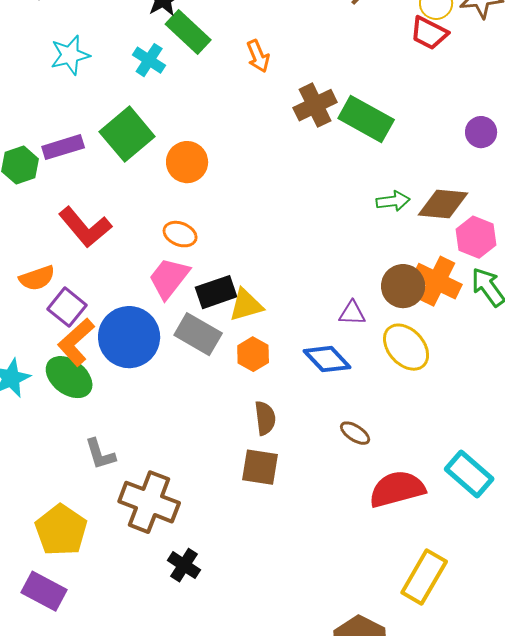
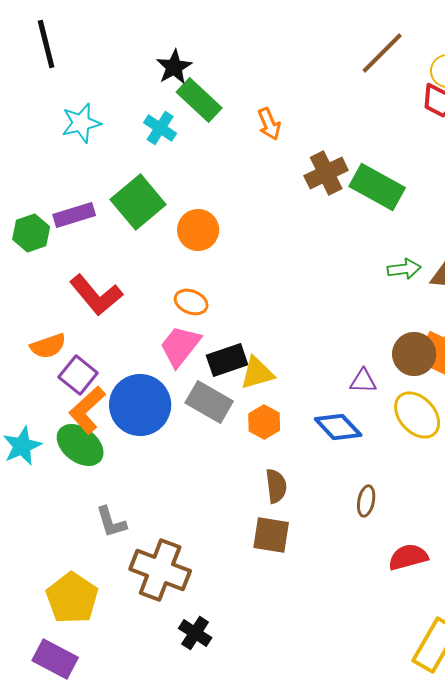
brown ellipse: (355, 433) -> (366, 501), turned 68
red semicircle: (397, 489) -> (408, 557), size x0.7

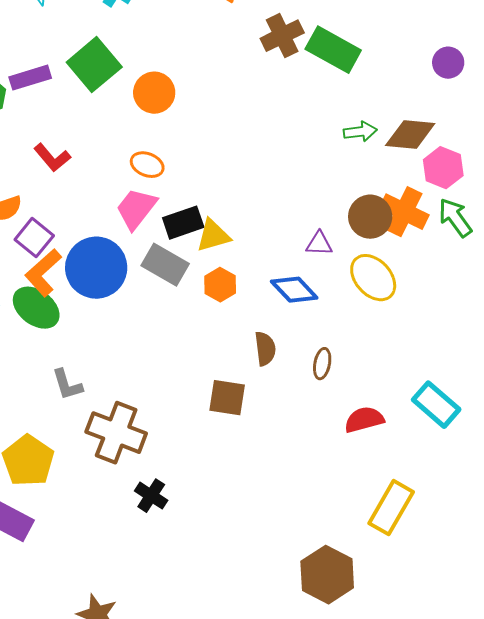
red L-shape: (96, 295) -> (52, 158), size x0.7
brown semicircle: (276, 486) -> (265, 349), moved

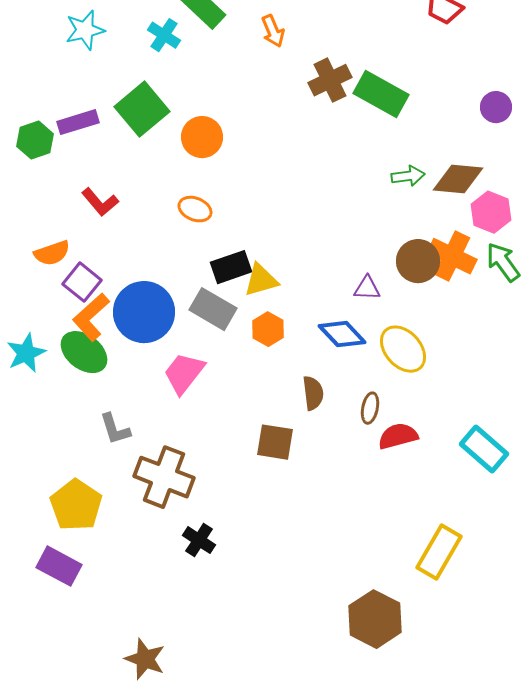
pink trapezoid: (136, 209) -> (184, 373), moved
yellow ellipse: (373, 278) -> (403, 349), moved
red semicircle: (364, 420) -> (398, 436), moved

